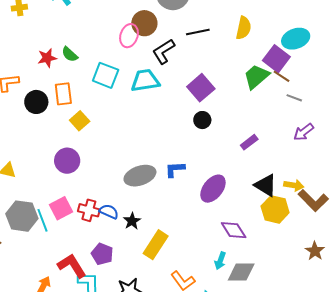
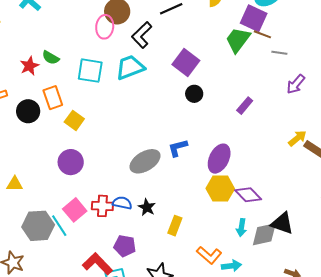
black triangle: (266, 185) -> (282, 223), moved
yellow arrow: (294, 185) -> (297, 138), turned -36
yellow hexagon: (275, 209) -> (220, 189), moved
yellow rectangle: (156, 245) -> (175, 226), size x0.7

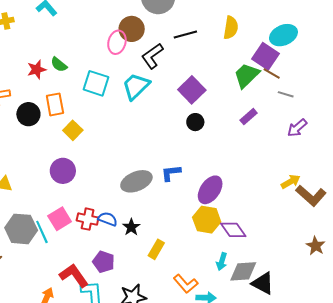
cyan trapezoid: (130, 67) -> (136, 86), turned -32
purple rectangle: (245, 106) -> (249, 117), moved
black triangle: (282, 223) -> (263, 283), moved

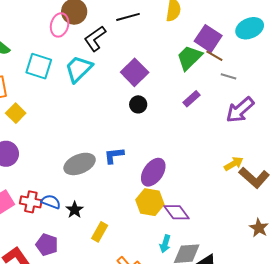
cyan ellipse: (283, 35) -> (250, 28), moved
purple arrow: (297, 128) -> (240, 110), size x1.4

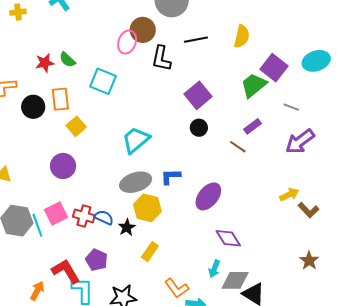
black L-shape: (95, 39) -> (161, 58), turned -48
brown line: (214, 56) -> (238, 147), moved
cyan trapezoid: (79, 69) -> (136, 140), moved
brown L-shape: (254, 178) -> (308, 210), size x0.7
yellow hexagon: (150, 202) -> (147, 208), moved

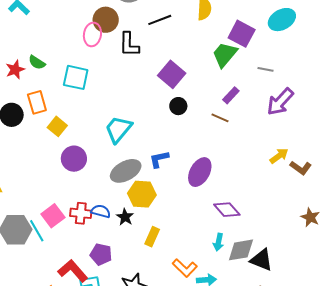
purple circle: (63, 166) -> (74, 159), moved

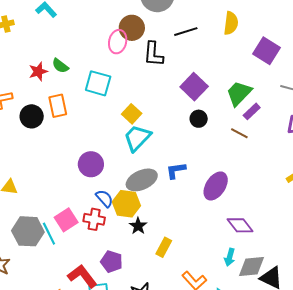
green trapezoid: (225, 55) -> (239, 93), moved
yellow square: (57, 126) -> (132, 114), moved
yellow hexagon: (142, 194) -> (126, 204), moved
blue semicircle: (101, 211) -> (104, 198), moved, turned 30

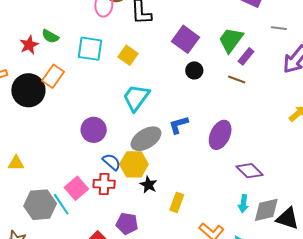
orange rectangle: (58, 106) -> (53, 76), turned 55
yellow square: (132, 114) -> (128, 55), moved
black circle: (32, 116) -> (28, 90), size x1.4

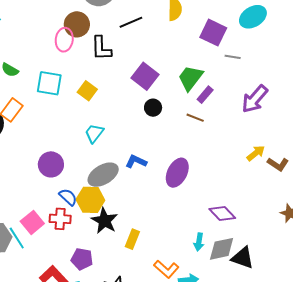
gray line: (279, 28) -> (233, 57), moved
cyan trapezoid: (136, 98) -> (94, 133), size x0.7
blue L-shape: (179, 125) -> (136, 161), turned 40
purple diamond: (250, 171) -> (222, 214), moved
black star: (148, 185) -> (104, 221), size x1.5

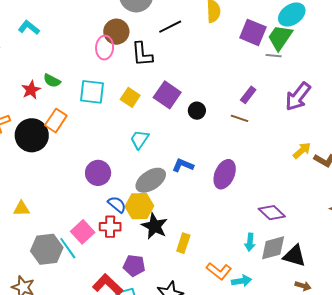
purple square: (145, 76) -> (167, 95), moved
green trapezoid: (190, 78) -> (280, 38), moved

